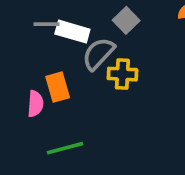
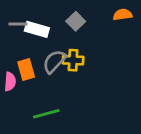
gray semicircle: (98, 54) -> (54, 61), moved
green line: (65, 148) -> (46, 114), moved

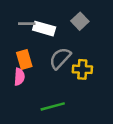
yellow cross: (73, 60) -> (82, 69), moved
orange rectangle: (26, 70) -> (24, 59), moved

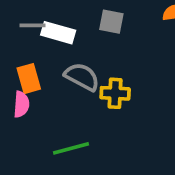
gray square: (80, 21) -> (111, 22), turned -35
gray semicircle: (60, 58) -> (82, 77), turned 75

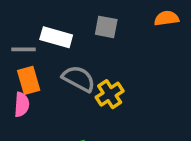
gray line: (32, 25) -> (23, 49), moved
yellow cross: (115, 93) -> (110, 94), turned -36

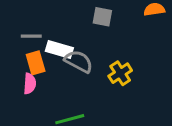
white rectangle: (56, 37) -> (59, 49), moved
yellow cross: (110, 94) -> (120, 73), moved

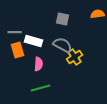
gray semicircle: (79, 61) -> (63, 45), moved
pink semicircle: (30, 84) -> (39, 64), moved

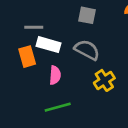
gray line: (15, 32) -> (34, 27), moved
yellow cross: (75, 57) -> (104, 80), moved

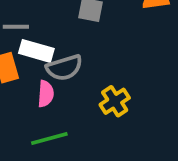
gray semicircle: (87, 50) -> (64, 68), moved, turned 135

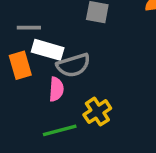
yellow cross: (115, 101) -> (97, 112), moved

